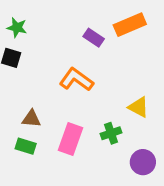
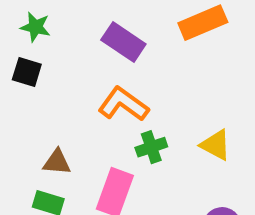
purple rectangle: (94, 38) -> (123, 42), moved, size x1.4
green cross: (111, 133) -> (151, 147), moved

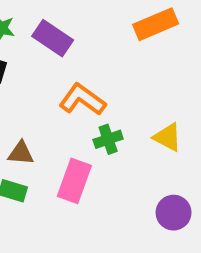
purple rectangle: (123, 42) -> (53, 38), moved

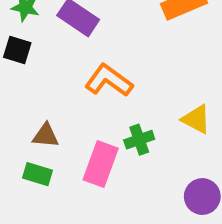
green cross: (108, 139) -> (139, 140), moved

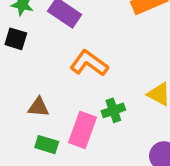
green rectangle: (38, 174) -> (47, 145), moved

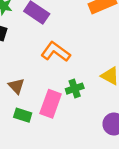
brown triangle: (39, 107) -> (16, 86), turned 42

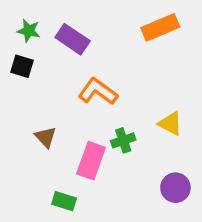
green rectangle: (23, 115) -> (64, 201), moved

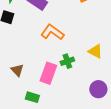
brown triangle: (46, 137) -> (17, 70), moved

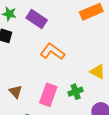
green cross: (67, 61) -> (76, 92), moved

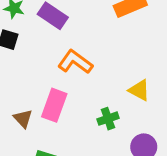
pink rectangle: (48, 95) -> (54, 105), moved

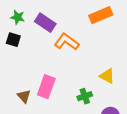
orange L-shape: (75, 62) -> (67, 42), moved

